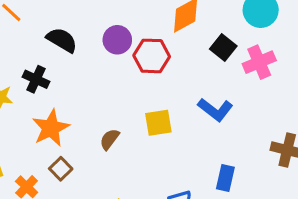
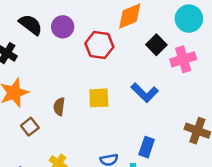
purple circle: (117, 40) -> (63, 27), moved
brown semicircle: (109, 139) -> (59, 107), turned -36
brown square: (61, 169) -> (30, 127), moved

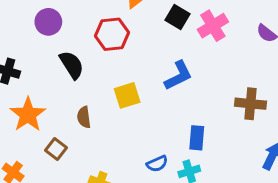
black semicircle: (31, 25) -> (72, 65), moved, turned 35
purple circle: (63, 27) -> (48, 22), moved
blue L-shape: (145, 93) -> (178, 76), turned -56

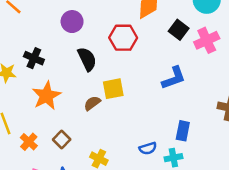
yellow square: (127, 95) -> (113, 89), moved
brown semicircle: (84, 117) -> (92, 103), turned 54
brown square: (56, 149) -> (62, 139), moved

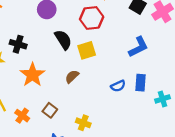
yellow square: (113, 89) -> (87, 50), moved
blue rectangle: (183, 131) -> (140, 83), moved
blue semicircle: (148, 148) -> (118, 86), moved
cyan cross: (173, 158) -> (163, 99), moved

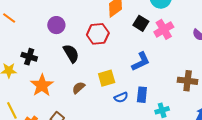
yellow square: (87, 50) -> (107, 78), moved

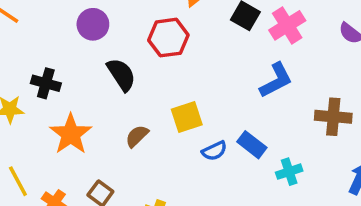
blue L-shape: (141, 62) -> (276, 80), moved
blue rectangle: (142, 95) -> (252, 145), turned -56

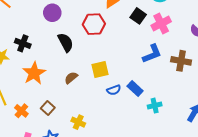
brown cross: (333, 117) -> (181, 61), moved

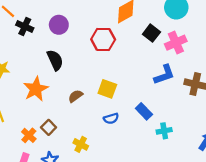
black semicircle: (66, 42) -> (55, 60), moved
black cross: (23, 43) -> (25, 26), moved
yellow square: (100, 70) -> (107, 89), turned 30
blue semicircle: (114, 90) -> (111, 119), moved
orange cross: (21, 111) -> (29, 135), moved

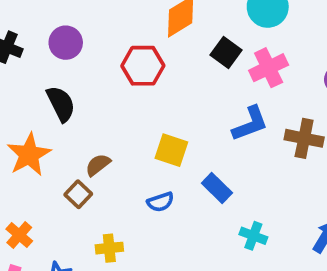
yellow square: (107, 89) -> (171, 150), moved
brown square: (49, 127) -> (78, 194), moved
cyan cross: (164, 131) -> (253, 236), moved, turned 32
yellow cross: (81, 144) -> (109, 248), turned -32

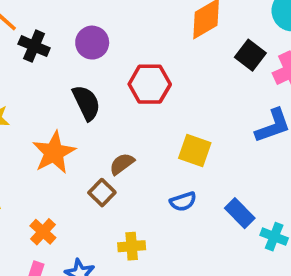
red hexagon: (143, 66) -> (150, 84), moved
blue rectangle: (217, 188) -> (240, 213), moved

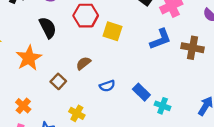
yellow square: (195, 151) -> (112, 31), moved
brown semicircle: (122, 164) -> (83, 63), moved
yellow cross: (132, 246) -> (77, 113), turned 35

